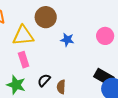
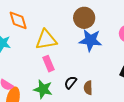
brown circle: (46, 17) -> (84, 18), moved
blue star: (67, 40) -> (90, 40), size x1.6

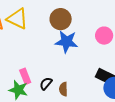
yellow triangle: (46, 40) -> (17, 19), moved, turned 35
pink rectangle: (49, 64) -> (25, 76), moved

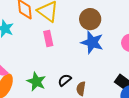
pink rectangle: (25, 76) -> (48, 38), moved

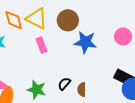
brown circle: (90, 19) -> (68, 20), moved

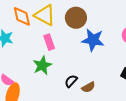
green star: (37, 90) -> (42, 65), moved, turned 30
brown semicircle: (82, 90) -> (88, 87), turned -120

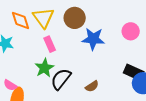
yellow triangle: (45, 15) -> (43, 18), turned 30
black semicircle: (71, 81) -> (61, 79), moved, size x1.6

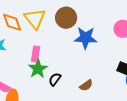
pink rectangle: (50, 44) -> (35, 54), moved, turned 35
black semicircle: (61, 79) -> (55, 79), size x0.6

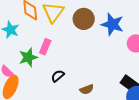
blue star: (86, 38) -> (112, 24), moved
green star: (38, 69) -> (28, 57), moved

